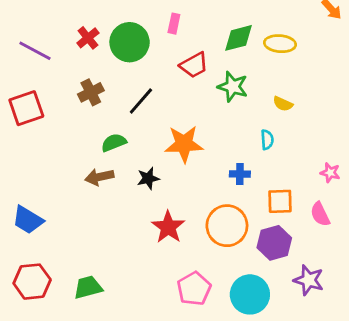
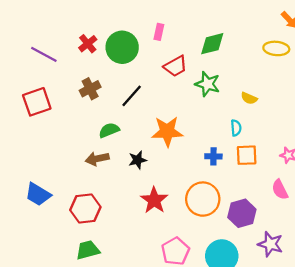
yellow ellipse: (280, 44) -> (276, 48), moved
orange square: (280, 201) -> (247, 155), moved
red hexagon: (32, 282) -> (85, 209), moved

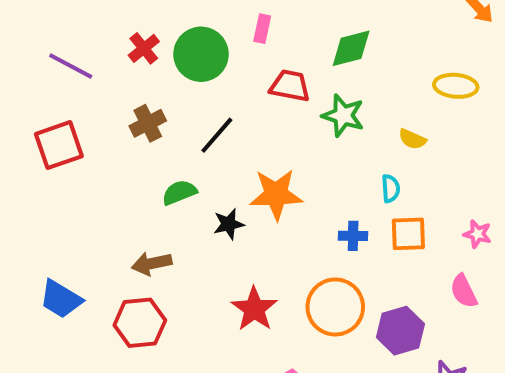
yellow ellipse: (276, 48) -> (456, 86), moved
red trapezoid: (175, 66) -> (290, 86), turned -140
brown arrow: (97, 159) -> (152, 264), moved
black star: (138, 160) -> (229, 224), moved

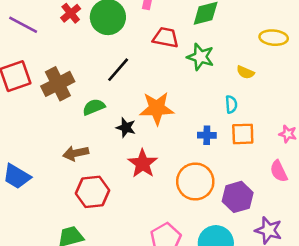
brown cross: (148, 123) -> (58, 84), moved, size x1.4
black star: (229, 224) -> (126, 128), turned 30
red star: (254, 309) -> (143, 164), moved
red hexagon: (140, 323) -> (92, 192), moved

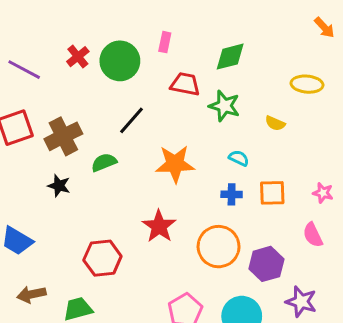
cyan semicircle: (231, 104) -> (239, 158), moved, turned -60
black star: (126, 128) -> (59, 186), moved
brown arrow: (76, 153) -> (31, 294), moved

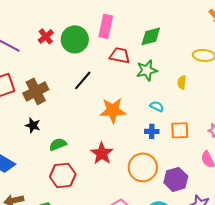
pink rectangle: (165, 42) -> (106, 26), size x1.6
green star: (224, 106) -> (147, 70), turned -30
yellow semicircle: (275, 123) -> (182, 82), turned 72
green semicircle: (104, 162) -> (58, 144), moved

